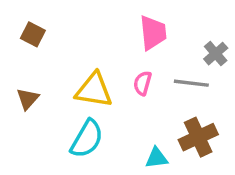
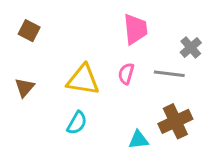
cyan semicircle: (87, 139) -> (77, 123), size x0.7

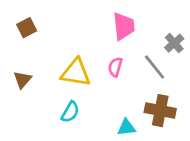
brown square: (29, 31) -> (27, 28), turned 36
gray line: (169, 74) -> (155, 67), turned 44
brown cross: (175, 121) -> (160, 111), turned 36

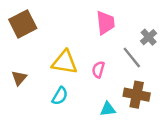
brown square: (27, 28) -> (23, 24), size x1.6
pink semicircle: (115, 67) -> (98, 69), moved
brown triangle: (22, 80) -> (19, 78), moved

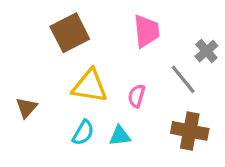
brown square: (23, 24) -> (70, 33), moved
cyan triangle: (108, 109) -> (120, 136), moved

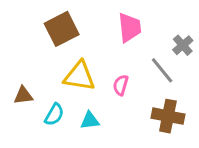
brown triangle: (27, 108) -> (23, 95), turned 42
cyan semicircle: (83, 133) -> (54, 115), moved
cyan triangle: (120, 136) -> (90, 121), moved

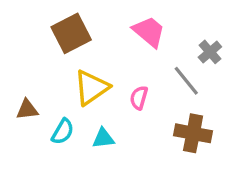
pink trapezoid: (130, 27) -> (149, 32), turned -44
yellow triangle: (79, 76) -> (91, 88), turned -44

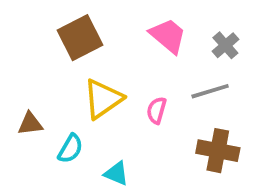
gray cross: (210, 52) -> (225, 45), moved
gray line: (186, 81) -> (210, 91), turned -68
cyan triangle: (103, 138) -> (116, 174), moved, turned 30

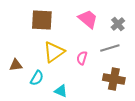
brown square: (80, 38) -> (42, 20), turned 30

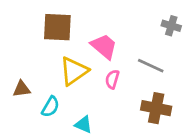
pink trapezoid: (88, 19) -> (104, 46), moved
gray cross: (118, 24) -> (171, 26), moved, turned -32
gray line: (110, 48) -> (151, 66), turned 42

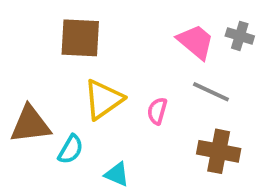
pink trapezoid: (104, 46) -> (196, 42), moved
brown triangle: (22, 89) -> (30, 124), size x1.6

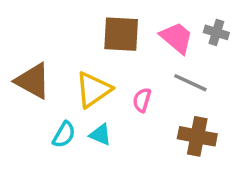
brown square: (80, 38) -> (121, 34), moved
brown triangle: (30, 124) -> (33, 81), moved, turned 36
cyan triangle: (117, 174) -> (100, 135), moved

